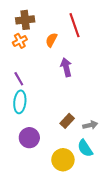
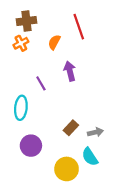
purple line: (19, 79) -> (41, 83), moved

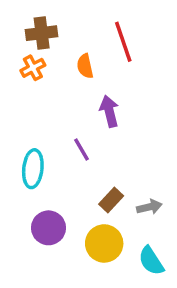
orange semicircle: (54, 42) -> (85, 66), turned -40
purple line: (41, 83) -> (82, 150), moved
cyan semicircle: (90, 157) -> (151, 261), moved
yellow circle: (67, 169) -> (104, 243), moved

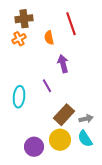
brown rectangle: (111, 200) -> (64, 115), size x1.5
purple circle: (48, 228) -> (34, 147), moved
cyan semicircle: (151, 261) -> (85, 139), moved

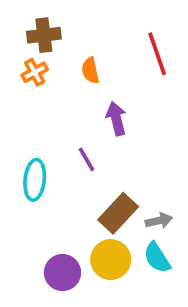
red line: (71, 24) -> (157, 54), moved

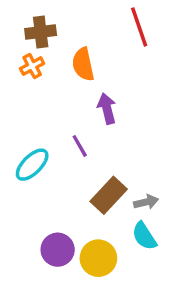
red line: (157, 54) -> (139, 27), moved
orange semicircle: (90, 70) -> (83, 64), size x1.4
cyan ellipse: (35, 180) -> (32, 165), turned 39
yellow circle: (111, 260) -> (98, 258), moved

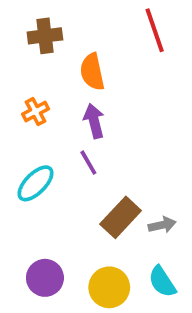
orange cross: (32, 66) -> (36, 112), moved
purple arrow: (107, 109) -> (94, 121), moved
cyan semicircle: (144, 236) -> (162, 282), moved
purple circle: (58, 250) -> (45, 278), moved

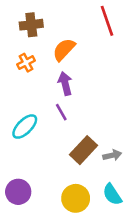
orange semicircle: (92, 72) -> (64, 50), turned 55
orange cross: (36, 112) -> (26, 63), moved
purple circle: (45, 278) -> (18, 192), moved

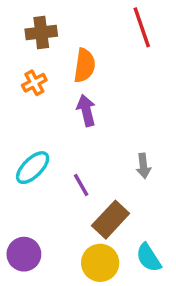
orange semicircle: (64, 50) -> (85, 65), turned 145
purple line: (61, 112) -> (81, 185), moved
brown rectangle: (83, 150) -> (111, 220), moved
gray arrow: (112, 155) -> (143, 166), moved, turned 96

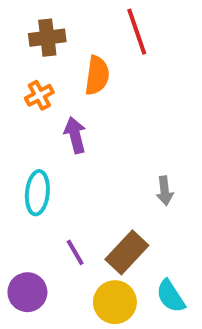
red line: (142, 27) -> (137, 32), moved
purple arrow: (86, 110) -> (75, 135), moved
cyan ellipse: (33, 168) -> (37, 193), turned -39
purple line: (81, 185) -> (75, 252), moved

